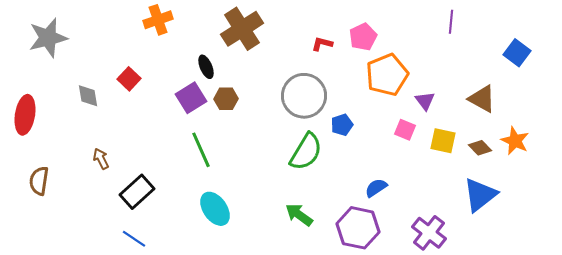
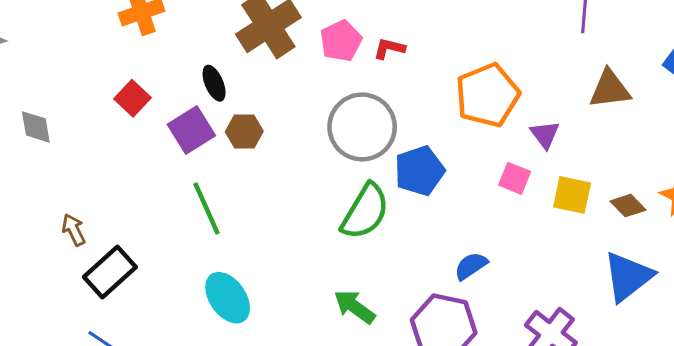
pink pentagon: (363, 37) -> (341, 41), moved
red square: (129, 79) -> (132, 98), moved
brown triangle: (482, 99) -> (610, 89), moved, turned -36
blue pentagon: (342, 125) -> (419, 171), size x1.5
brown arrow: (101, 159) -> (74, 230), moved

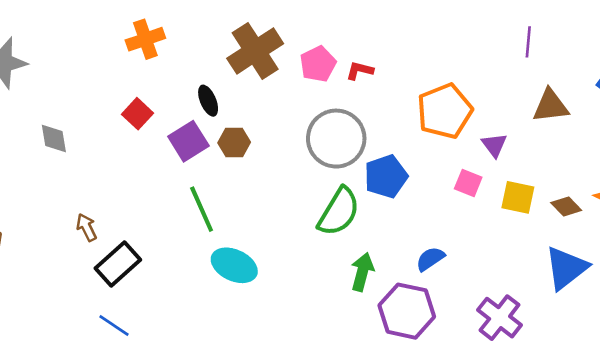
cyan ellipse: (228, 298) -> (234, 265), moved, turned -30
green arrow: (355, 307) -> (362, 272), moved, turned 69

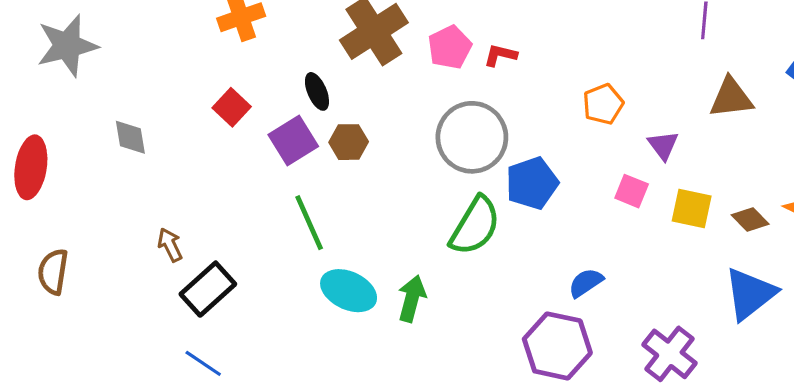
orange pentagon: (445, 111) -> (603, 104), size x0.6
green arrow: (362, 272) -> (412, 299), moved

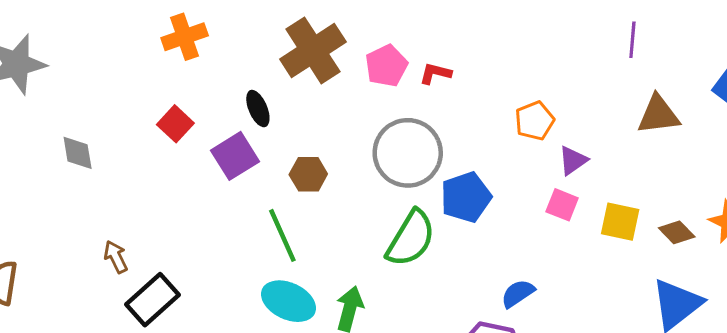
brown hexagon: (349, 142) -> (308, 174), moved
purple triangle: (663, 145) -> (573, 161), moved, turned 32
green line: (309, 223) -> (282, 235), moved

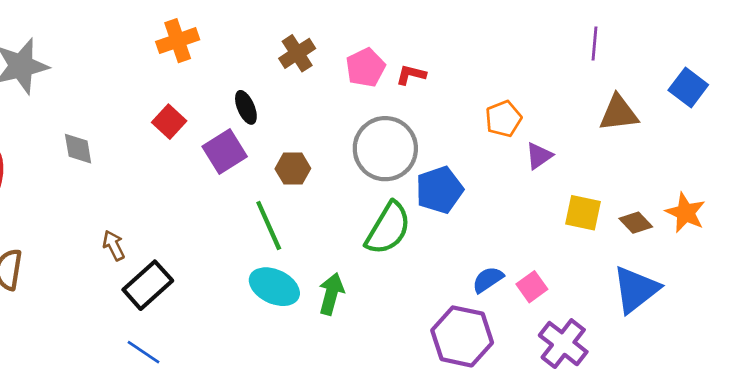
brown cross: (313, 50) -> (297, 53), size x0.6
pink square: (562, 205) -> (532, 287), moved, turned 32

